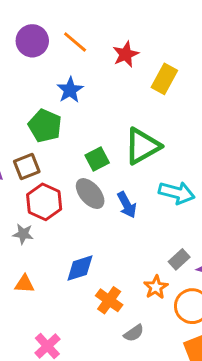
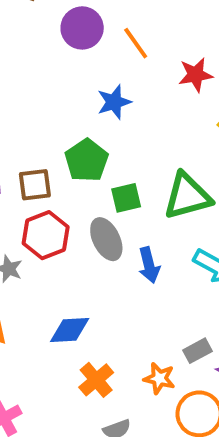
green pentagon: (45, 126) -> (87, 160), moved
orange star: (156, 287) -> (159, 378), turned 30

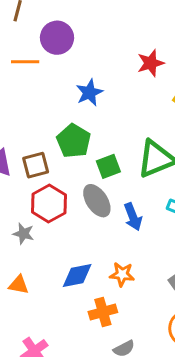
orange line: (136, 43) -> (25, 62), moved, turned -48
orange star: (159, 378) -> (122, 274), moved
orange cross: (96, 380) -> (103, 312), turned 32

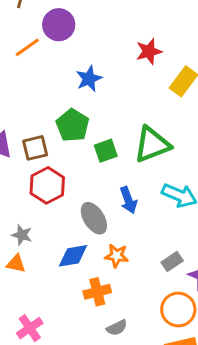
orange line: (25, 62) -> (27, 47), turned -36
gray ellipse: (97, 201) -> (94, 218), moved
gray star: (23, 234) -> (22, 235), moved

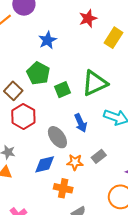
brown square: (35, 148) -> (13, 91), turned -30
gray rectangle: (172, 261) -> (99, 156), moved
orange cross: (97, 292) -> (63, 188), turned 30

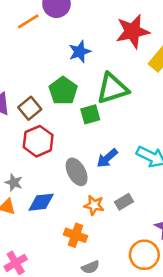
red star: (88, 18) -> (133, 31), size x1.5
green triangle: (95, 83) -> (112, 88), moved
blue arrow: (81, 123) -> (107, 158), turned 66
blue diamond: (45, 164) -> (41, 202), moved

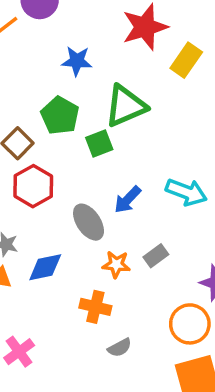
blue star: (80, 52) -> (77, 61), turned 30

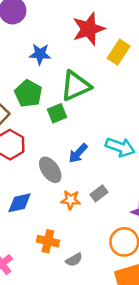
orange cross: (95, 307) -> (48, 241), moved

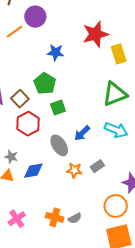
yellow rectangle: (119, 52) -> (119, 54), turned -54
green triangle: (76, 86) -> (115, 94), moved
green square: (57, 113) -> (58, 107), moved
orange cross: (48, 241) -> (55, 217), moved

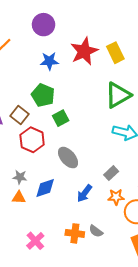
purple circle: (35, 17) -> (44, 25), moved
red star: (95, 34) -> (84, 51), moved
blue arrow: (82, 133) -> (84, 193), moved
orange star: (74, 170) -> (116, 197), moved
gray semicircle: (75, 218) -> (96, 231), turned 72

